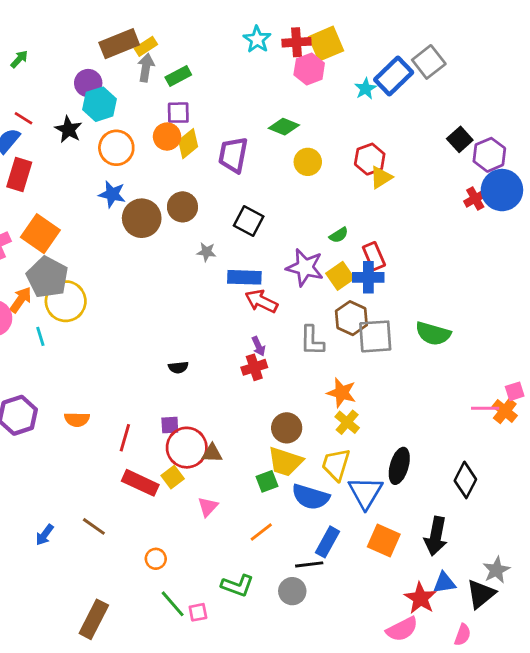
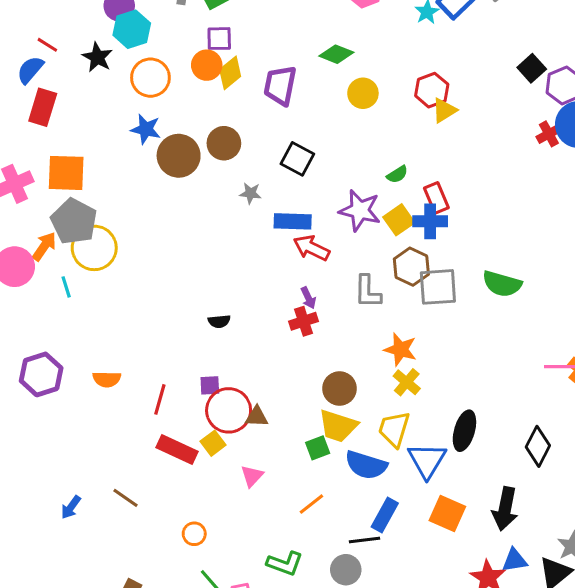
orange square: (40, 234) -> (66, 173), turned -33

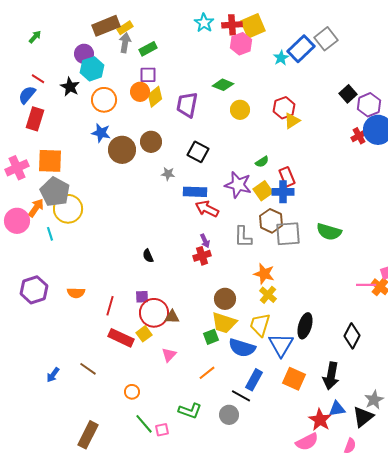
black semicircle: (219, 321) -> (148, 256), turned 72
black line: (365, 540) -> (241, 396), turned 36

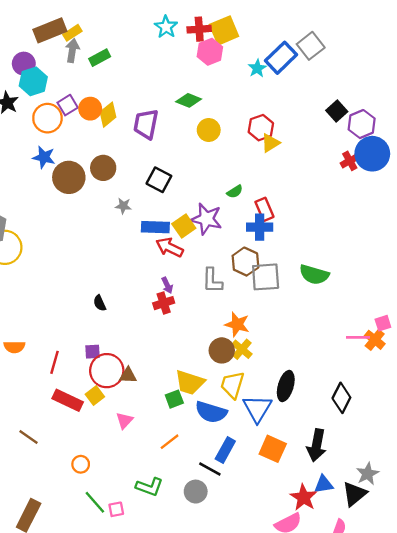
purple square: (148, 75) -> (68, 105), moved, turned -30
yellow square: (263, 191) -> (184, 226), moved
brown circle: (225, 299) -> (222, 350), moved

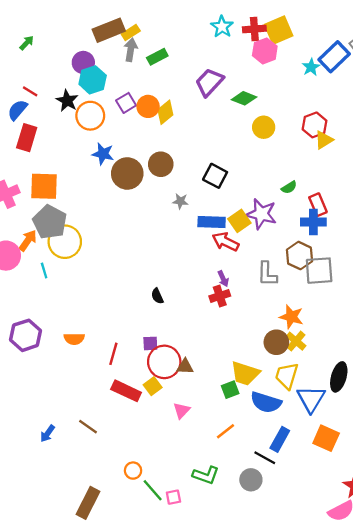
orange circle: (47, 118) -> (90, 116), moved
purple trapezoid: (146, 124) -> (209, 82), moved, turned 32
orange circle: (81, 464) -> (133, 471), moved

